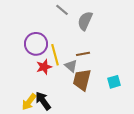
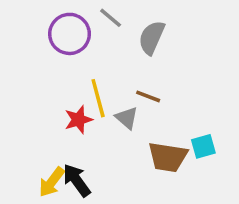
purple circle: (36, 44) -> (70, 34), moved
brown line: (83, 54) -> (148, 96), turned 32
brown trapezoid: (82, 80) -> (168, 157), moved, turned -95

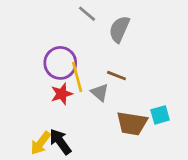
purple circle: (70, 34) -> (60, 63), moved

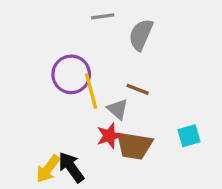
gray line: (87, 14) -> (103, 16), turned -48
red star: (62, 94) -> (109, 136), moved
brown trapezoid: (132, 123) -> (134, 146), moved

